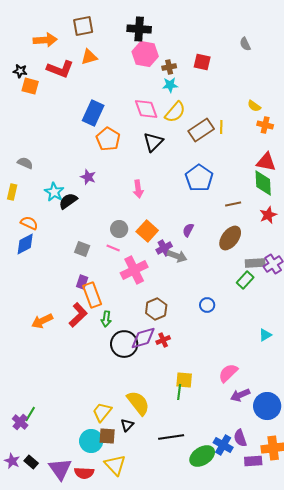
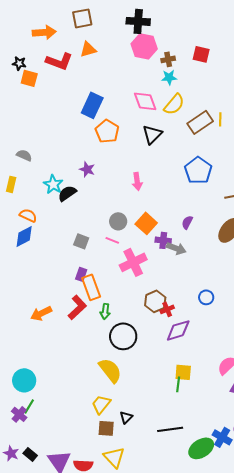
purple cross: (164, 248) -> (163, 240), turned 35
purple diamond: (143, 338) -> (178, 330), moved
red cross: (163, 340) -> (167, 309), moved
yellow semicircle: (138, 403) -> (110, 370), moved
cyan circle: (91, 441) -> (24, 380), moved

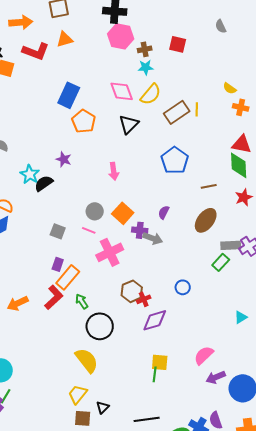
orange rectangle: (91, 287) -> (68, 277), turned 60
green arrow: (105, 311) -> (82, 301), turned 140

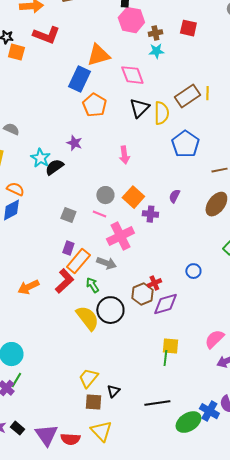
orange triangle: (65, 39) -> (98, 55), moved, size x1.4
yellow semicircle: (151, 94) -> (161, 113), moved, turned -40
gray arrow: (153, 238) -> (106, 263), moved
brown hexagon: (132, 291) -> (142, 294), moved
yellow semicircle: (87, 360) -> (87, 318), moved

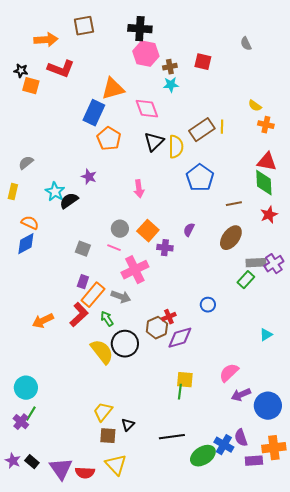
gray semicircle: (11, 129) -> (26, 163), turned -63

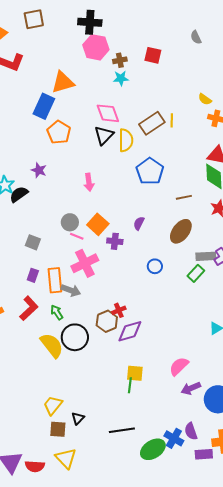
pink diamond: (147, 109) -> (108, 113), moved
pink line: (114, 248) -> (77, 236), moved
orange rectangle: (93, 295) -> (55, 280), moved, turned -45
blue circle: (208, 305) -> (155, 266), moved

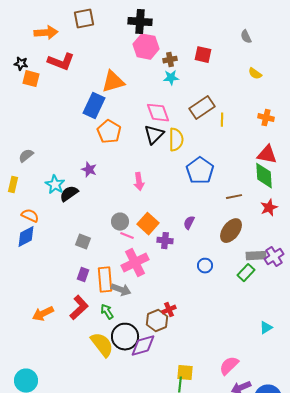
yellow semicircle: (205, 99) -> (255, 74), moved
brown rectangle: (152, 123) -> (202, 108), moved
purple diamond: (130, 331) -> (143, 346), moved

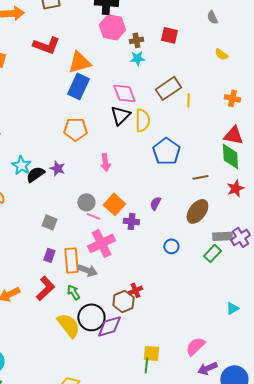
red L-shape: (61, 62) -> (46, 45), moved
blue rectangle: (94, 106) -> (78, 86), moved
orange pentagon: (109, 132) -> (75, 129), moved, turned -30
purple star: (89, 170) -> (57, 168), moved

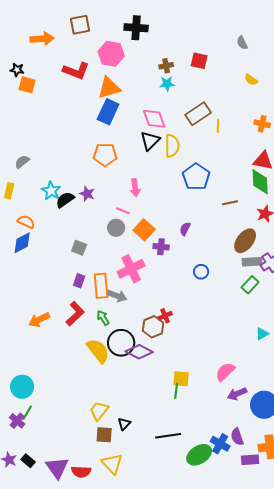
pink hexagon: (112, 27) -> (111, 54), moved
brown ellipse: (197, 211) -> (245, 241), moved
pink line: (93, 216) -> (123, 211), moved
green rectangle: (212, 253) -> (250, 285), moved
purple diamond: (109, 326) -> (139, 352), turned 44

